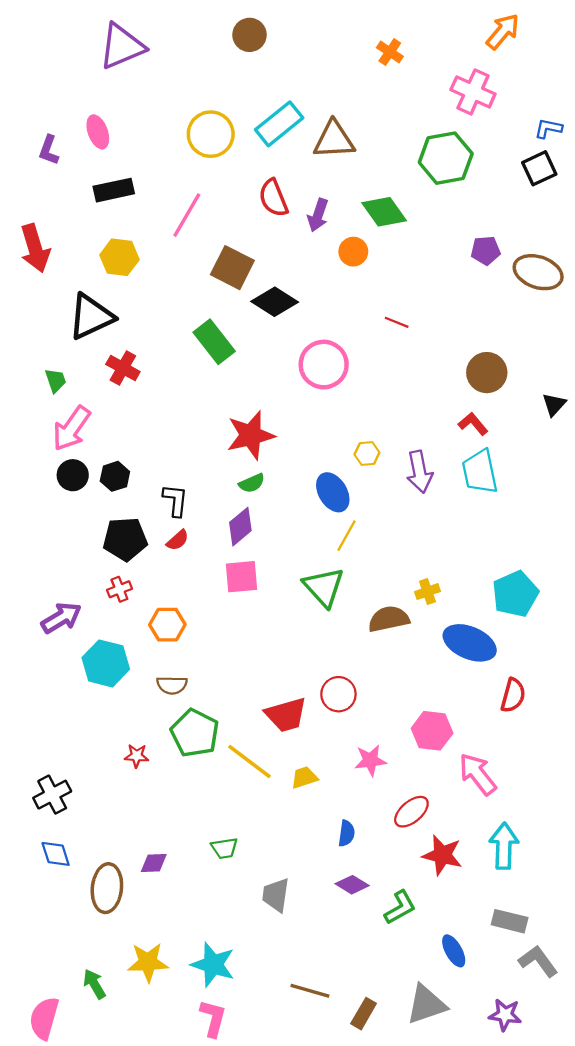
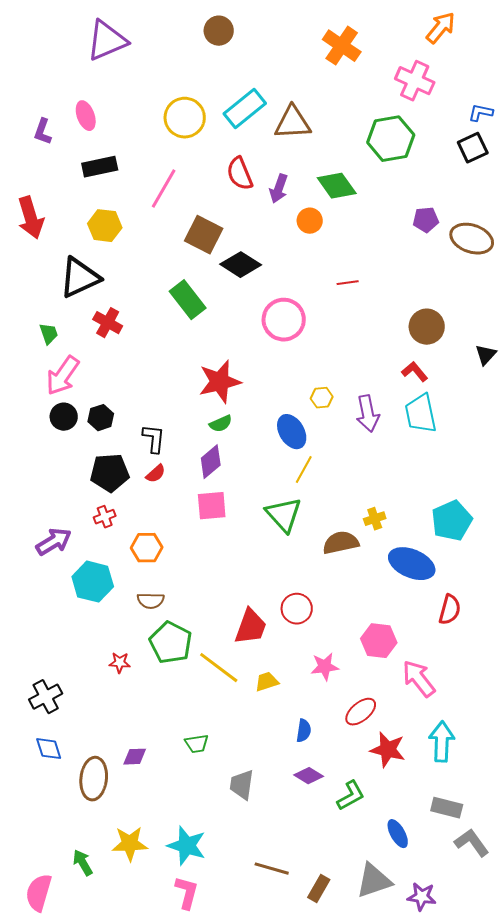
orange cross: (390, 52) -> (342, 46), size x1.6
red line: (397, 322) -> (348, 283), turned -30
red trapezoid: (286, 715) -> (251, 627), turned -54
purple star: (505, 1015) -> (422, 897), moved

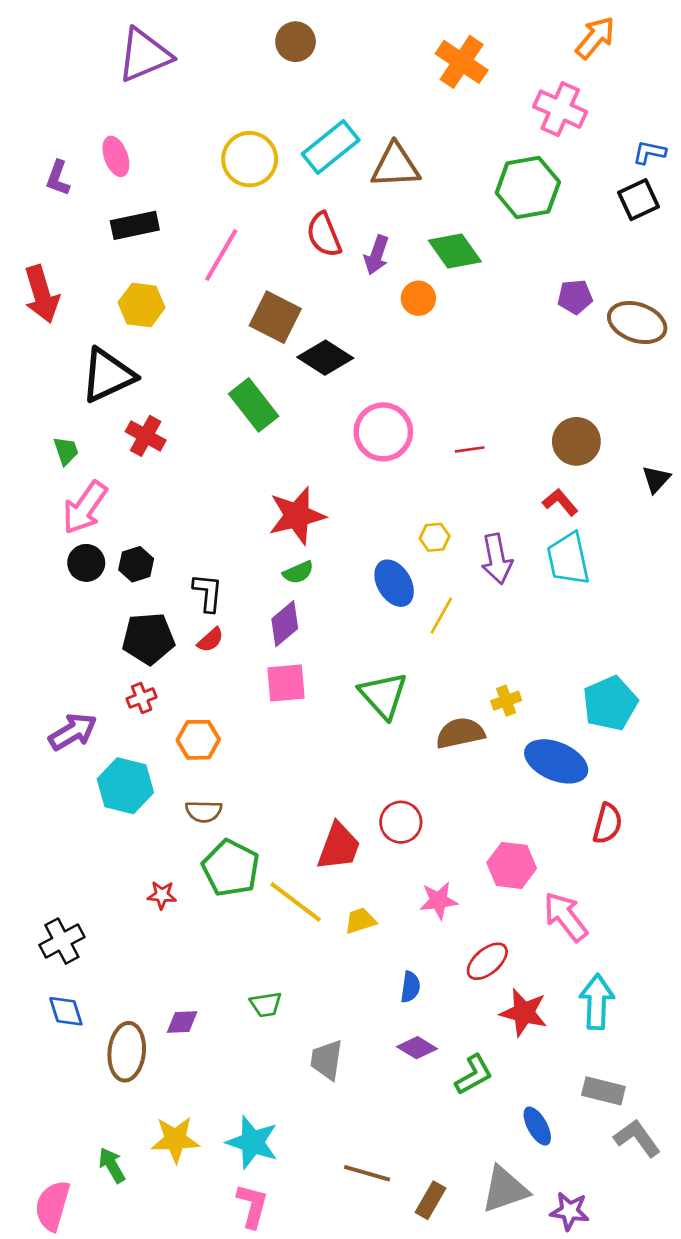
red line: (348, 283) -> (470, 449), moved
yellow line: (304, 470) -> (441, 616), moved

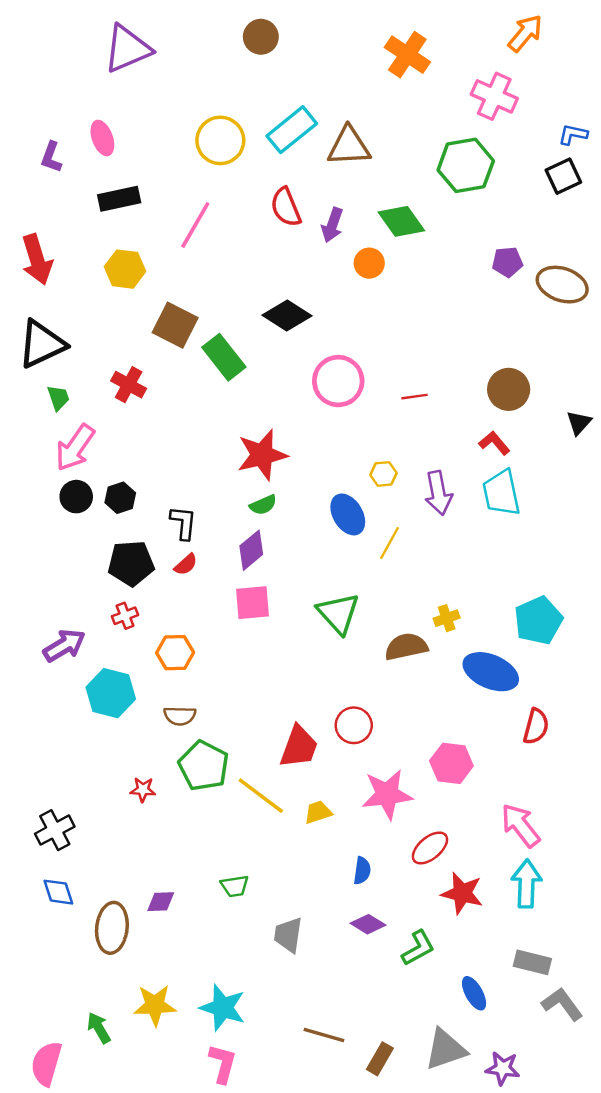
brown square: (275, 317) -> (175, 325), moved
black triangle: (108, 375) -> (42, 344), moved
pink star: (439, 901) -> (387, 794), size x1.5
pink arrow: (566, 917) -> (521, 825), moved

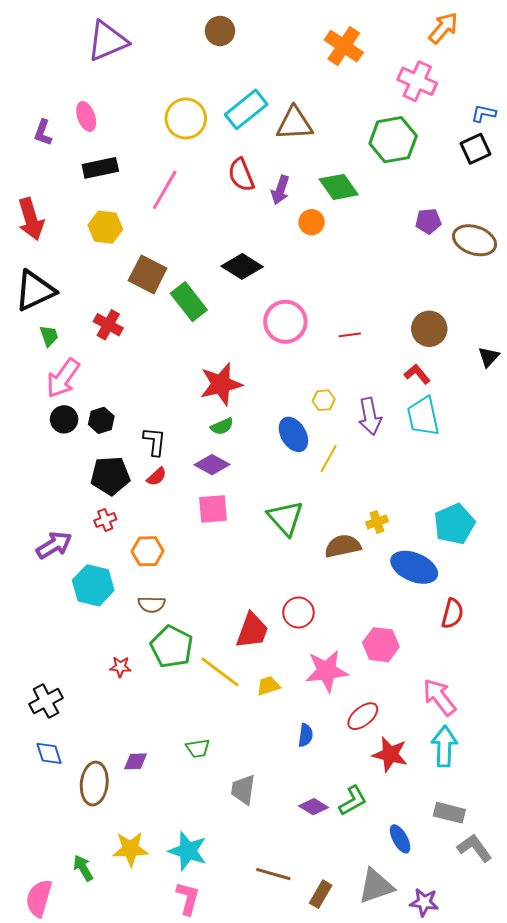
purple diamond: (251, 550) -> (212, 465), turned 68
purple diamond: (368, 924) -> (314, 807), moved

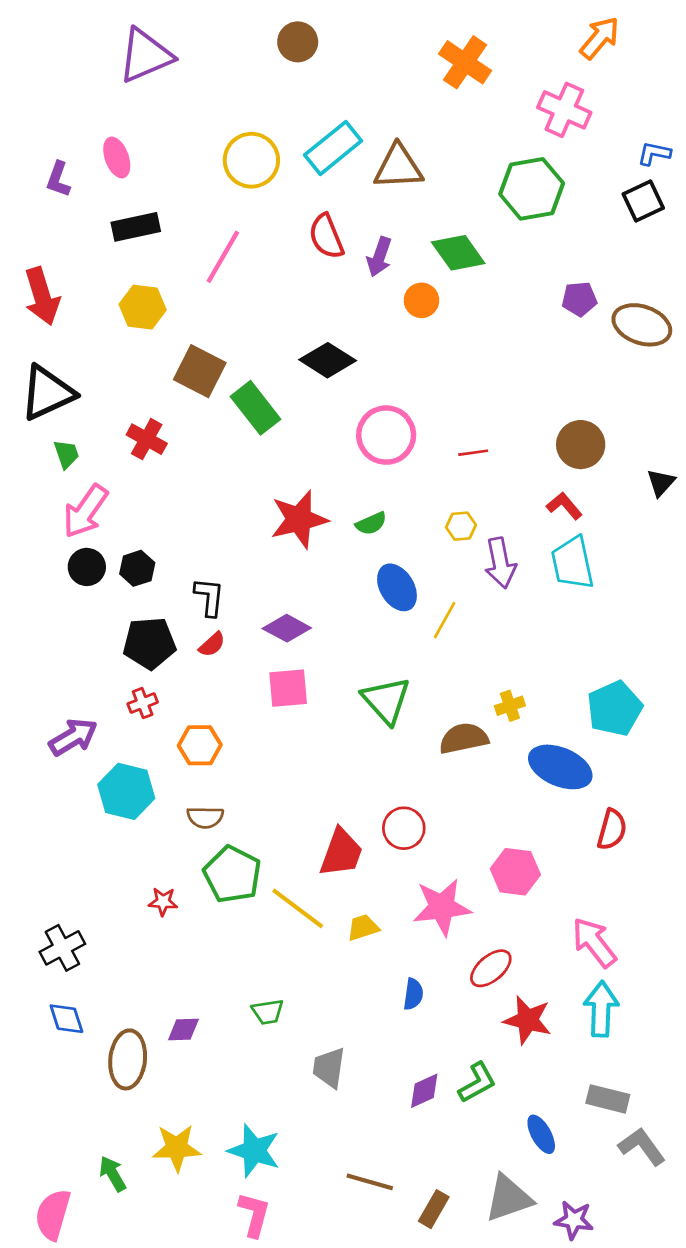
yellow hexagon: (324, 400) -> (461, 526), moved
green semicircle: (222, 426) -> (371, 523), moved
purple diamond: (314, 807) -> (424, 1091), turned -56

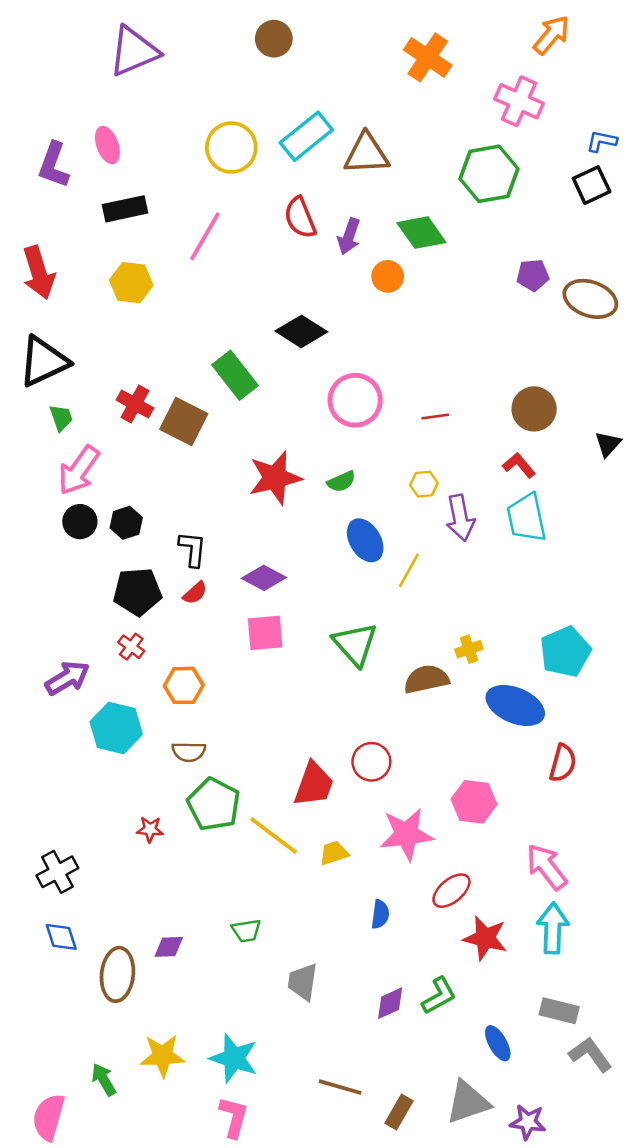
purple L-shape: (58, 179) -> (54, 165), size x1.4
brown square: (200, 371) -> (184, 421), moved
red cross: (143, 703) -> (131, 647), turned -32

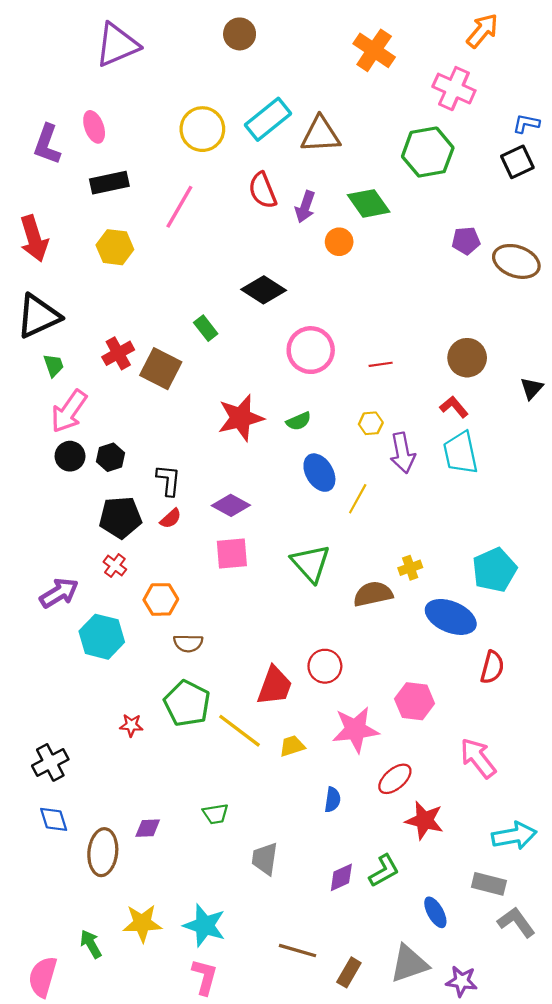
green rectangle: (235, 375) -> (206, 328), size x0.6
red cross: (135, 404) -> (118, 353), turned 32
brown semicircle: (189, 752) -> (188, 643), moved
cyan arrow: (553, 928) -> (514, 836), moved, turned 78

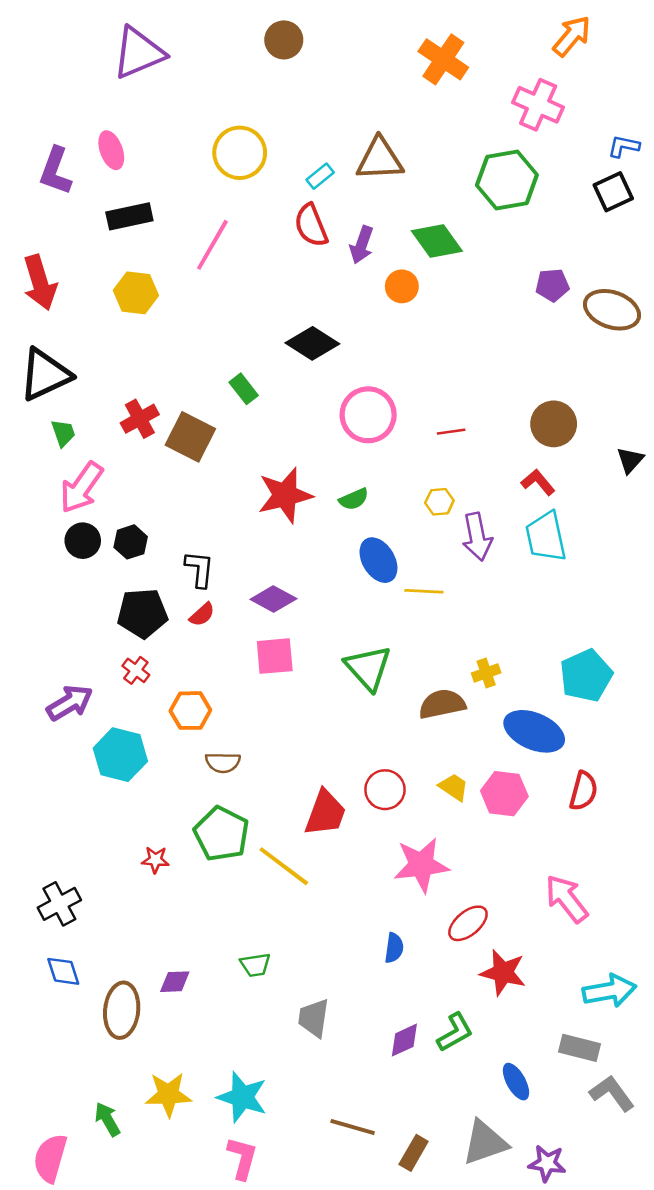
cyan rectangle: (268, 119) -> (320, 176), moved, size x0.5
yellow line: (358, 499) -> (424, 591), turned 64
pink hexagon: (415, 701) -> (504, 794), moved
yellow trapezoid: (292, 746) -> (454, 787), moved, turned 52

